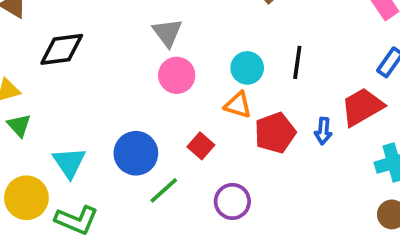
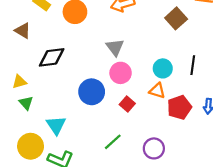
red square: (201, 146) -> (127, 104), moved
blue circle: (136, 153) -> (92, 92), moved

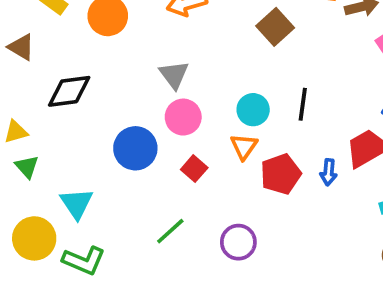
orange triangle: (157, 91) -> (244, 146), turned 48

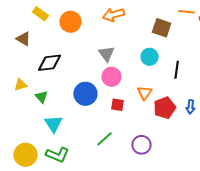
brown square: (275, 27) -> (162, 28), turned -30
cyan circle: (253, 110) -> (150, 57), moved
green triangle: (27, 167) -> (41, 97), moved
red square: (194, 169) -> (117, 105), turned -32
yellow circle: (34, 238) -> (25, 155), moved

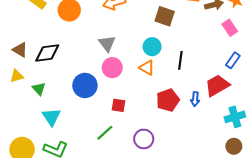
brown triangle: (23, 39) -> (20, 50), moved
orange triangle: (145, 93) -> (147, 68), moved, turned -35
red square: (117, 105) -> (119, 105), moved

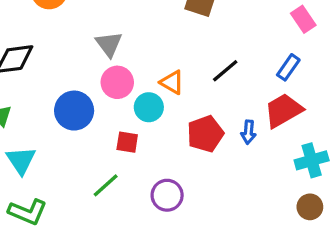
cyan circle: (152, 47) -> (149, 107), moved
black line: (180, 60) -> (225, 71), turned 42
blue rectangle: (233, 60) -> (288, 67), moved

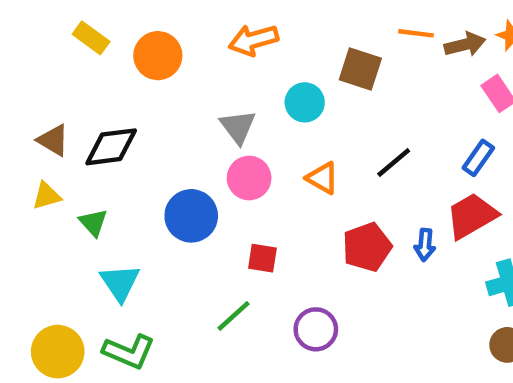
cyan circle: (149, 107) -> (305, 102), moved

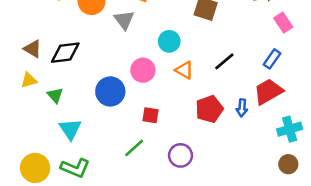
cyan circle: (305, 102) -> (169, 41), moved
gray triangle: (238, 127) -> (124, 20), moved

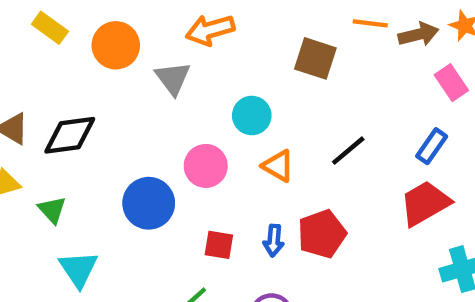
blue arrow: (242, 108) -> (274, 241), moved

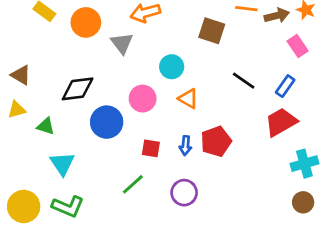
black diamond: (70, 135) -> (78, 89), moved
black line: (348, 151) -> (244, 81), moved, turned 75
green triangle: (52, 210) -> (46, 126), turned -30

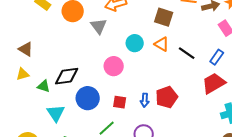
black diamond: (78, 89) -> (67, 76), moved
orange triangle: (188, 99) -> (162, 44), moved
blue circle: (107, 122) -> (88, 98), moved

